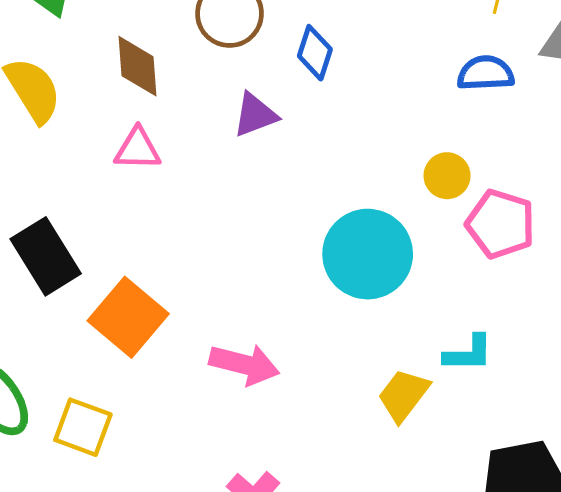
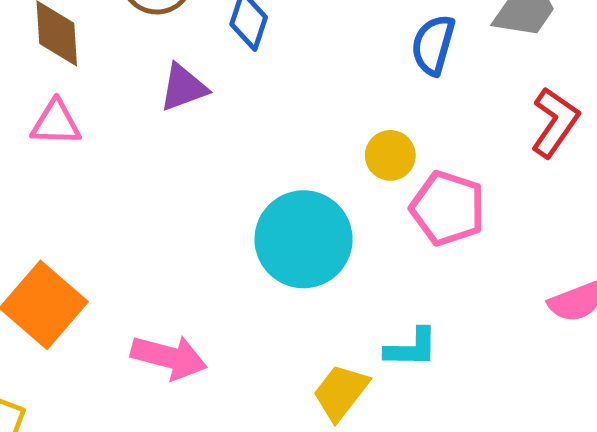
blue semicircle: (486, 73) -> (433, 45), turned -72

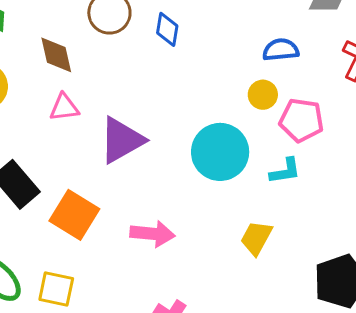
blue semicircle: (433, 45) -> (281, 50), moved, turned 78
purple triangle: (183, 88) -> (122, 140), moved, size x1.6
cyan L-shape: (411, 348) -> (285, 171), moved

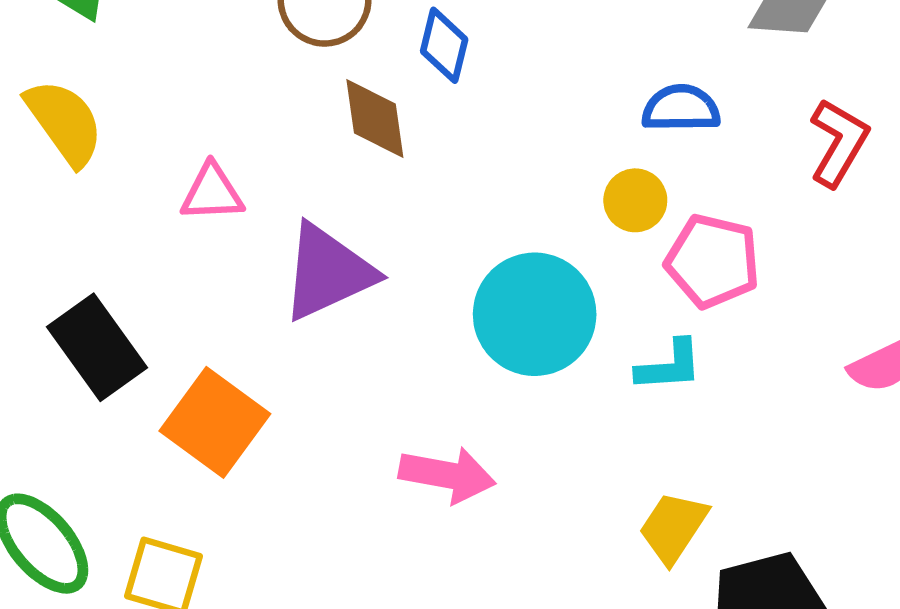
brown diamond: (56, 55) -> (375, 118), moved
pink arrow: (152, 234) -> (447, 475), moved
yellow trapezoid: (256, 238) -> (673, 527), moved

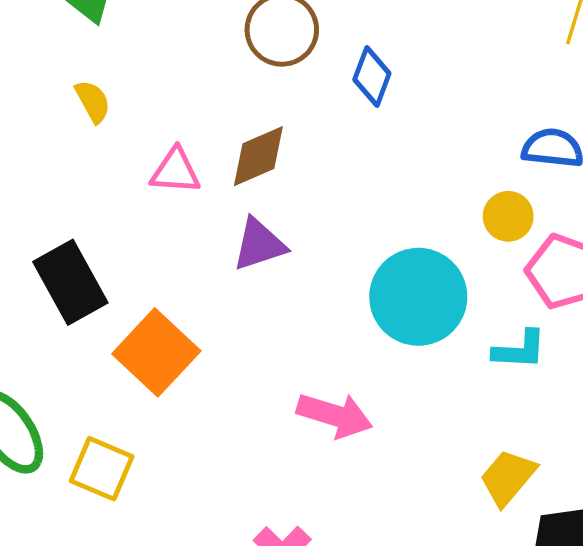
brown diamond: (375, 118) -> (258, 156), moved, turned 68
yellow semicircle: (64, 122) -> (93, 101), moved, size x0.6
purple triangle: (328, 272) -> (259, 244), size x0.7

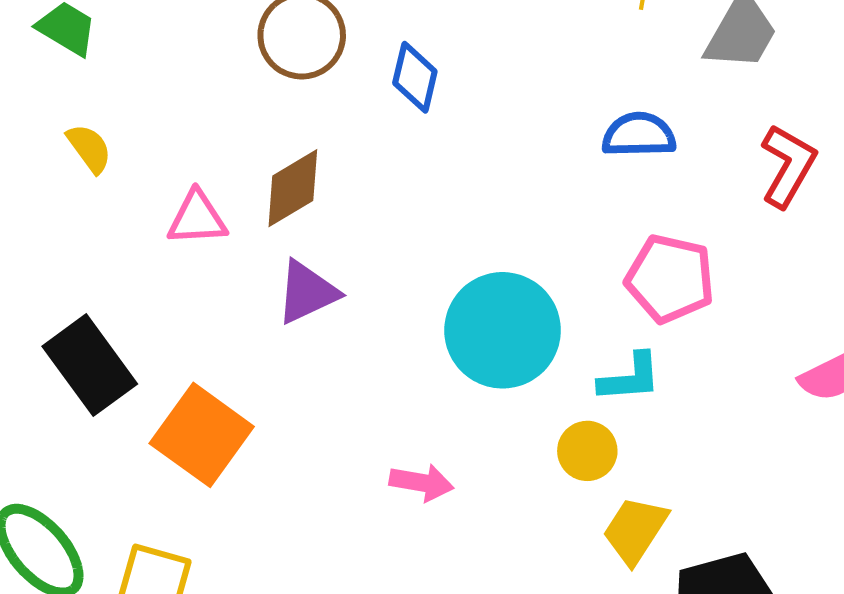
yellow circle: (508, 216) -> (587, 451), moved
pink arrow: (335, 415) -> (421, 483), size x0.7

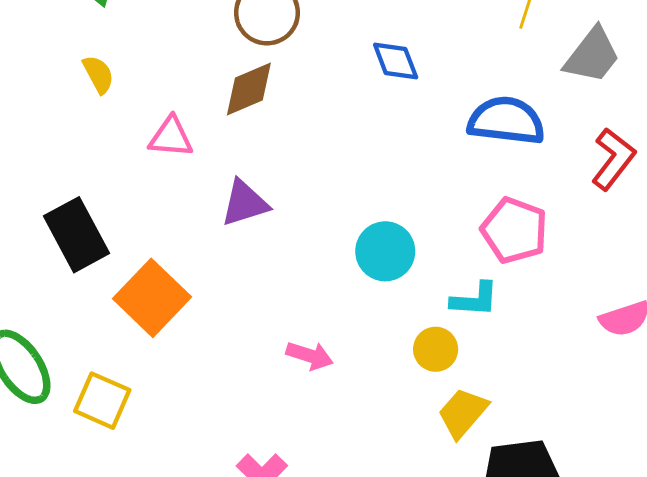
blue diamond: (415, 77) -> (396, 61), moved, turned -42
blue semicircle: (639, 135) -> (506, 121), size x1.4
brown diamond: (293, 188) -> (249, 89), moved
cyan circle: (503, 330) -> (385, 251), size x0.7

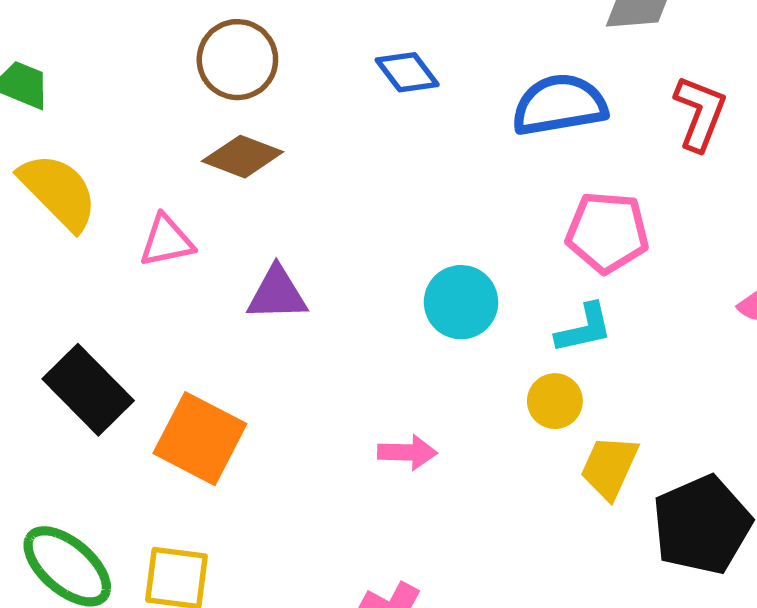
yellow semicircle: (98, 74) -> (58, 191), size x1.8
brown diamond: (249, 89) -> (243, 157), turned 60
purple triangle: (245, 203) -> (277, 294), turned 32

